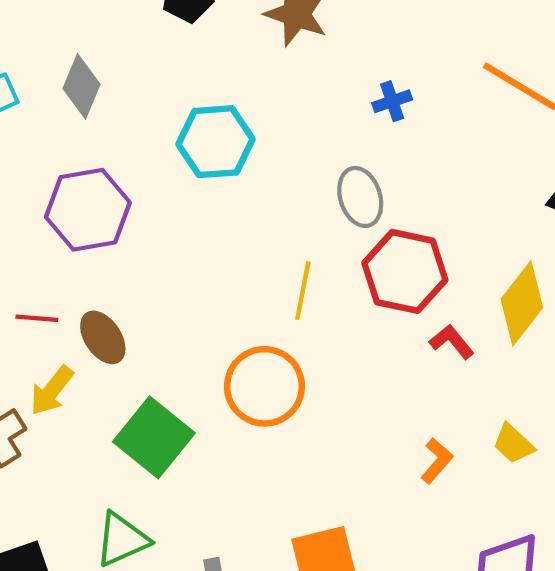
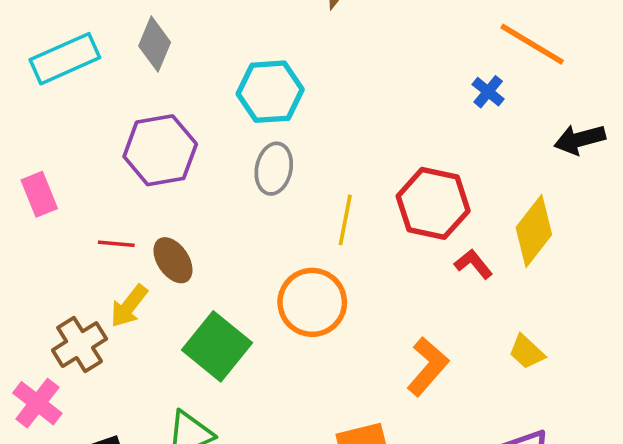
blue cross: (392, 101) -> (488, 92), moved, turned -32
gray ellipse: (360, 197) -> (274, 169), moved, turned 30
orange L-shape: (437, 461) -> (428, 366), moved, size x1.5

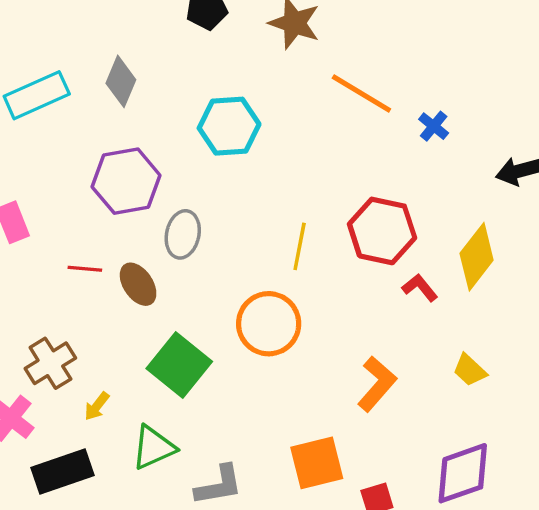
orange line: (532, 44) -> (361, 93), moved
gray ellipse: (274, 169) -> (183, 234), moved
yellow arrow: (129, 306) -> (97, 406), moved, size x0.7

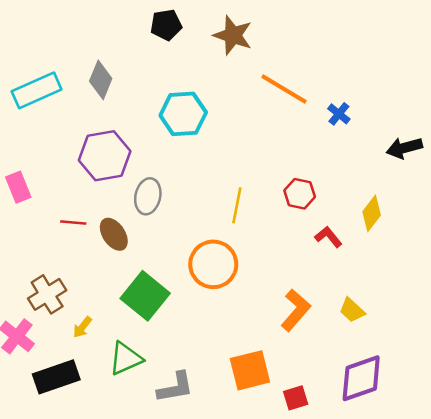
red hexagon: (382, 231) -> (300, 194), size x0.6
yellow diamond: (477, 257) -> (372, 213), size x0.7
yellow trapezoid: (470, 370) -> (352, 310), moved

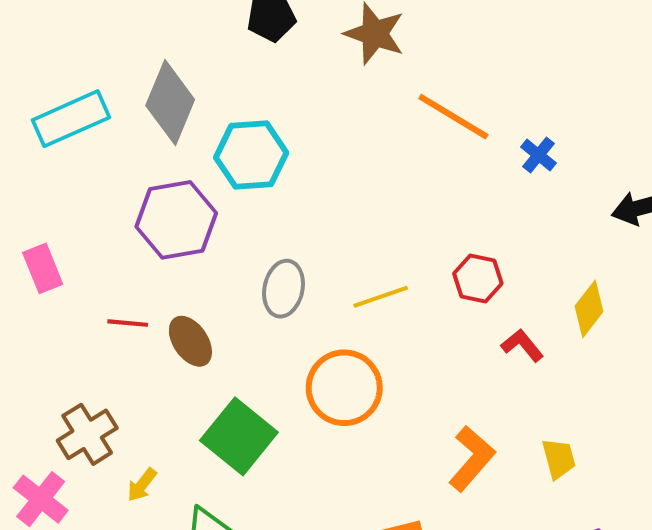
gray diamond: (101, 80) -> (170, 102), size x1.4
cyan hexagon: (183, 114) -> (251, 155), moved
gray ellipse: (148, 196) -> (284, 289), moved
yellow line: (237, 205) -> (381, 297), turned 60
yellow trapezoid: (352, 310) -> (559, 459), turned -148

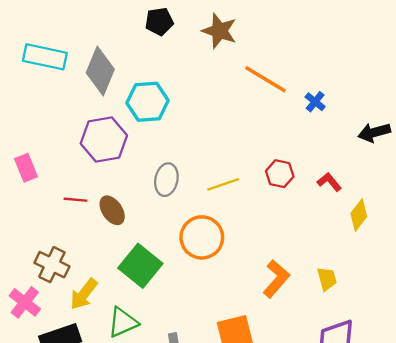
cyan rectangle: (71, 119) -> (45, 57), moved, turned 36
yellow diamond: (589, 309) -> (359, 215), moved
red L-shape: (522, 345) -> (329, 182), moved
brown cross: (87, 434) -> (52, 265), turned -32
yellow arrow: (142, 485) -> (84, 294), size x1.6

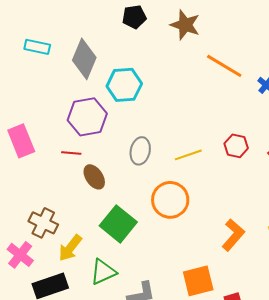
cyan rectangle: (45, 57) -> (37, 47), size x0.7
pink rectangle: (26, 168) -> (21, 141), size x1.4
red line: (76, 200) -> (71, 153), moved

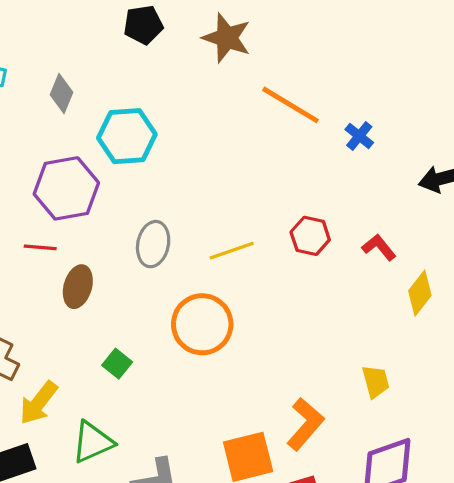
gray diamond: (84, 59) -> (61, 94), size x0.6
brown ellipse: (94, 177) -> (78, 287), turned 50
green square: (118, 224) -> (117, 364), size x0.5
orange L-shape: (233, 235) -> (305, 424), moved

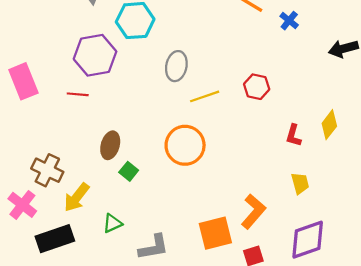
gray ellipse: (153, 244) -> (176, 66), moved
red L-shape: (379, 247) -> (294, 136), moved, turned -125
brown ellipse: (78, 287) -> (110, 145), moved
green triangle: (93, 442) -> (112, 223), size x0.7

